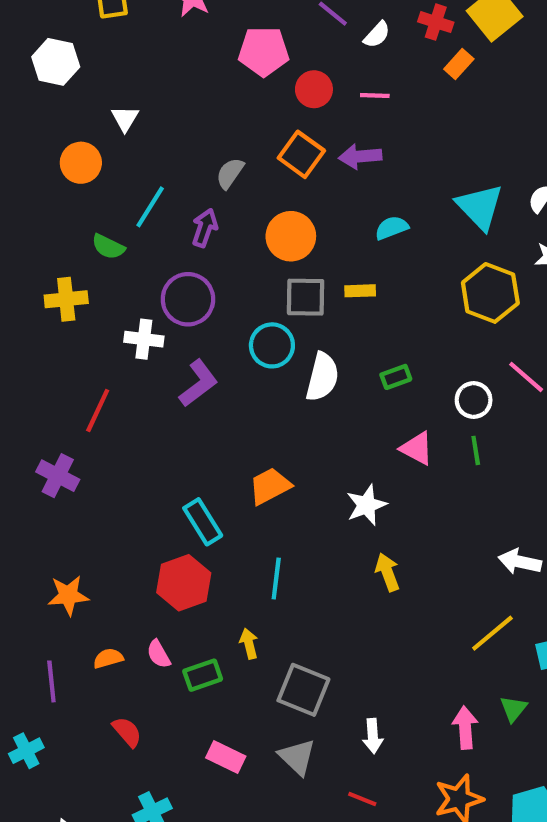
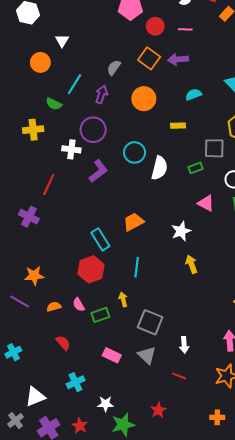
gray square: (306, 297) -> (214, 148), moved
purple line: (51, 681) -> (20, 301), moved, turned -54

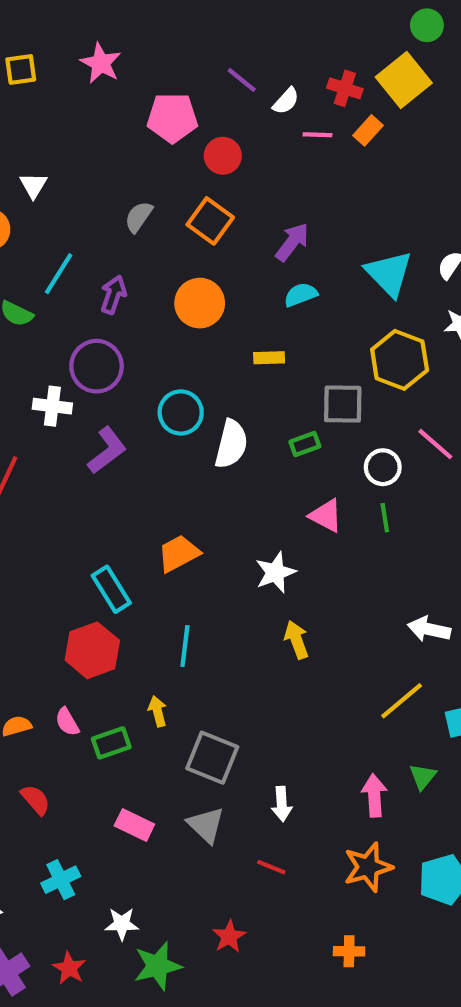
pink line: (185, 29) -> (318, 135), moved
purple arrow: (178, 59) -> (292, 242), moved, turned 132
gray semicircle: (114, 68) -> (139, 217), moved

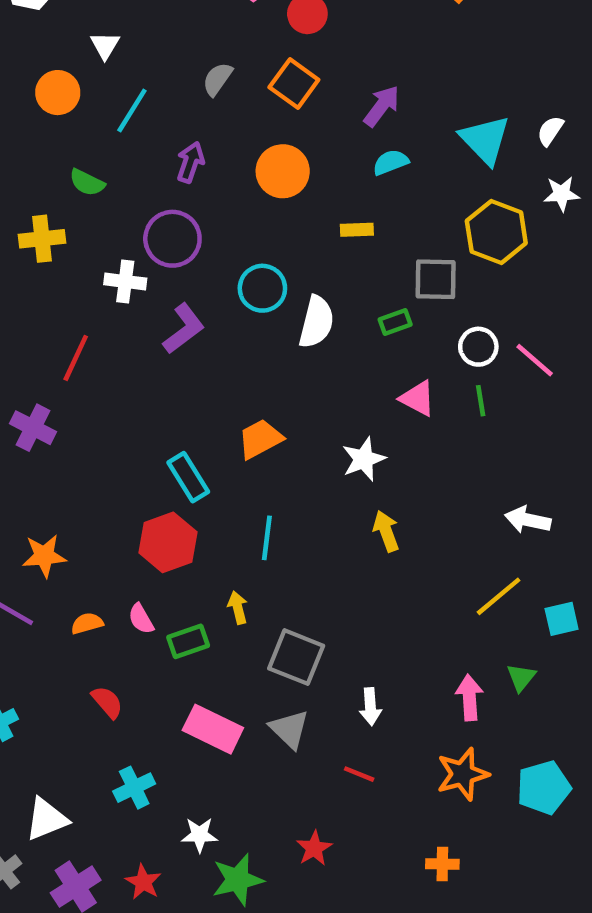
cyan line: (59, 274) -> (132, 111), moved
pink line: (435, 444) -> (535, 360), moved
pink rectangle: (134, 825) -> (213, 729), size x1.4

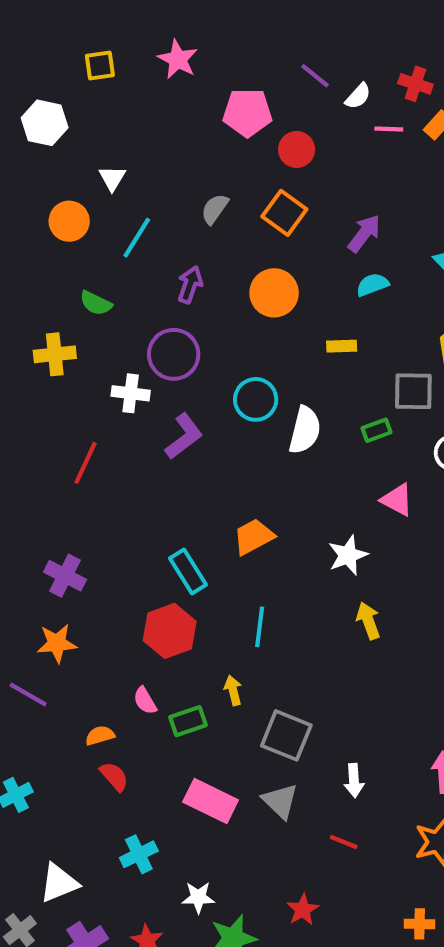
purple cross: (33, 428) -> (65, 576), moved
orange semicircle: (87, 623) -> (100, 735), moved

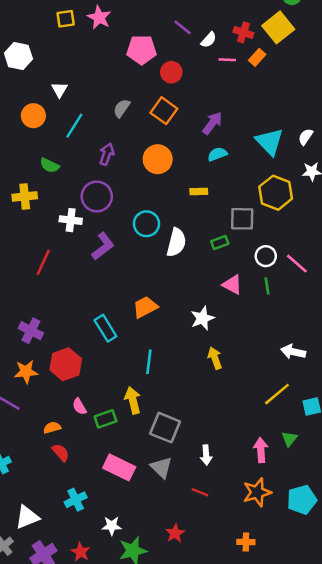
yellow square: (100, 65) -> (66, 19), moved
red hexagon: (170, 631) -> (66, 364), moved
yellow arrow: (233, 690) -> (133, 400), size x1.5

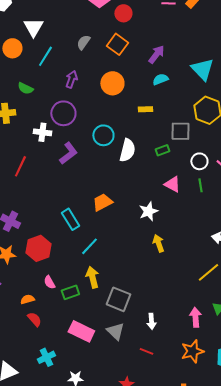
white triangle: (59, 90) -> (33, 27), size x1.5
cyan line: (149, 362) -> (89, 246), moved, turned 36

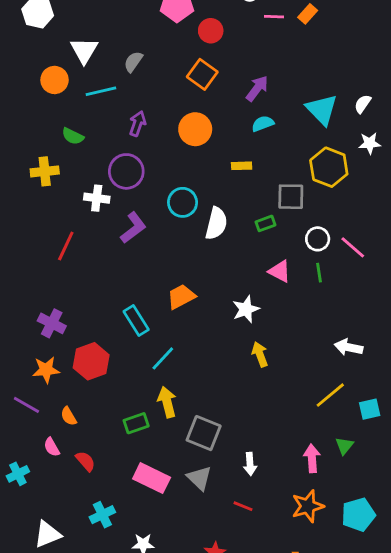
gray semicircle: (83, 42) -> (133, 62), moved
cyan line: (45, 56) -> (101, 91), turned 45
pink semicircle: (49, 282) -> (52, 447), moved
orange semicircle: (27, 299) -> (69, 416), moved, turned -104

